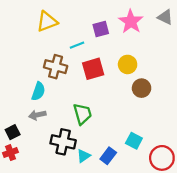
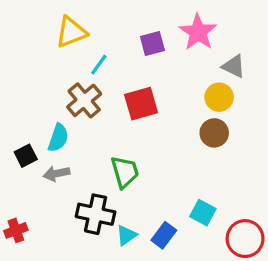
gray triangle: (165, 17) -> (234, 66), moved
cyan line: (77, 45) -> (99, 65), moved, turned -32
yellow circle: (128, 64) -> (219, 97), moved
brown cross: (56, 67) -> (84, 100), turned 35
black square: (13, 132) -> (26, 156), moved

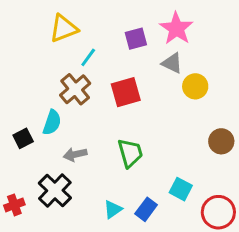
gray triangle: (234, 66) -> (172, 63), moved
brown circle: (214, 133) -> (221, 141), moved
green trapezoid: (125, 172) -> (130, 153), moved
gray arrow: (57, 174) -> (75, 154), moved
black cross: (96, 214) -> (55, 190), moved, turned 32

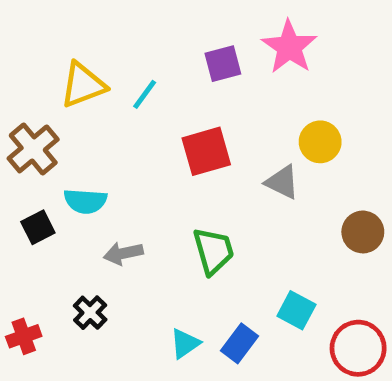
yellow triangle: (64, 28) -> (83, 85), moved
gray triangle: (172, 63) -> (282, 182), moved
brown cross: (75, 89) -> (33, 149), moved
cyan semicircle: (52, 122) -> (85, 201), turned 75
black cross: (55, 190) -> (90, 313), size x0.6

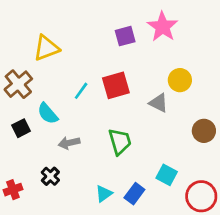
cyan line: (145, 94) -> (81, 91), moved
cyan semicircle: (85, 201) -> (48, 113), turned 45

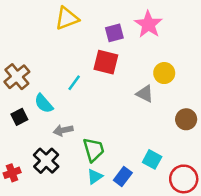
yellow triangle: (46, 48) -> (67, 18), moved
red square: (116, 85) -> (106, 62), moved, turned 30
green trapezoid: (120, 142) -> (94, 150), moved
black cross: (50, 176) -> (46, 161), size x1.5

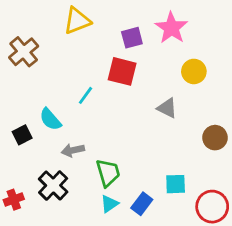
yellow circle: (164, 73) -> (194, 71), moved
brown cross: (17, 77) -> (24, 52), moved
cyan square: (152, 159) -> (176, 184), turned -30

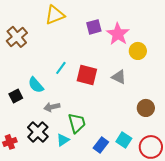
pink star: (171, 28) -> (118, 34), moved
red square: (122, 71) -> (87, 75), moved
brown circle: (215, 138) -> (146, 108), moved
cyan square: (176, 184) -> (124, 140), moved, turned 35
cyan triangle: (109, 204) -> (63, 140), moved

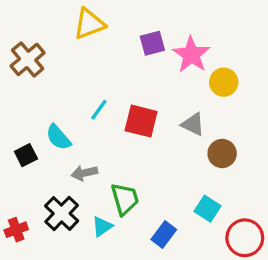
brown circle: (146, 108) -> (222, 153), moved
cyan square: (124, 140) -> (208, 209), moved

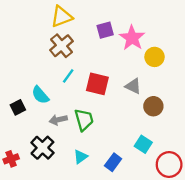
brown cross: (28, 59) -> (62, 46), moved
green trapezoid: (125, 199) -> (84, 120), moved
cyan triangle: (102, 226) -> (81, 157), moved

